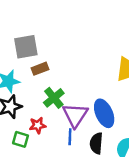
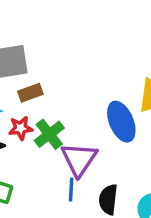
blue ellipse: (104, 113) -> (121, 122), moved
red star: (38, 125) -> (21, 128), moved

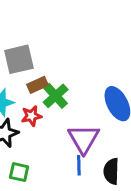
green cross: (49, 134) -> (56, 96), moved

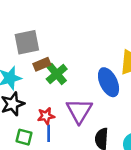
red star: (31, 116) -> (46, 116), moved
blue line: (79, 165) -> (49, 133), moved

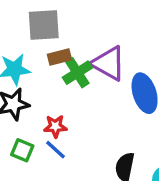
purple triangle: (79, 111) -> (109, 63), moved, turned -40
blue line: (49, 133) -> (56, 150), turned -56

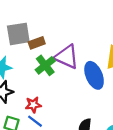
brown rectangle: (59, 57) -> (37, 43), moved

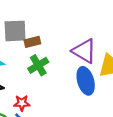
purple triangle: (67, 57) -> (84, 51), moved

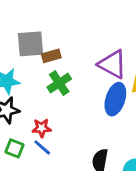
blue ellipse: (86, 81) -> (115, 99), turned 36

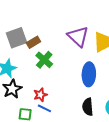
purple triangle: (112, 64) -> (78, 36), turned 30
blue ellipse: (115, 99) -> (89, 74), moved

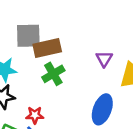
purple triangle: (78, 36) -> (104, 59), size x0.6
brown rectangle: (33, 42) -> (47, 48), size x1.5

